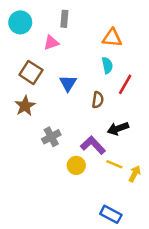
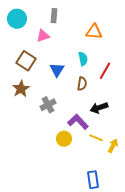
cyan semicircle: (107, 65) -> (83, 59), moved
gray cross: (51, 137) -> (48, 105), moved
blue rectangle: (111, 214) -> (93, 180), turned 54

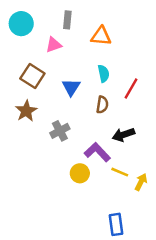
orange triangle: (94, 32) -> (101, 36), moved

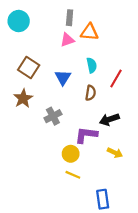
gray rectangle: (67, 20) -> (70, 18), moved
pink triangle: (54, 45) -> (67, 40), moved
purple L-shape: (97, 152) -> (86, 135), turned -40
yellow line: (120, 172) -> (73, 175), moved
yellow arrow: (141, 182) -> (115, 153), moved, turned 88

